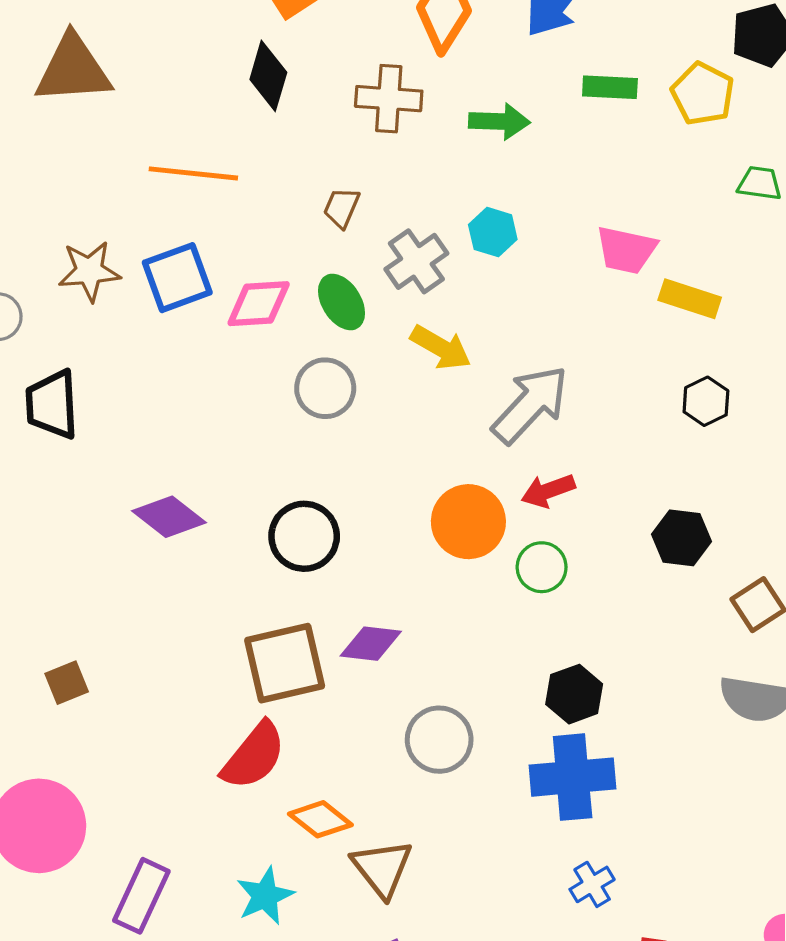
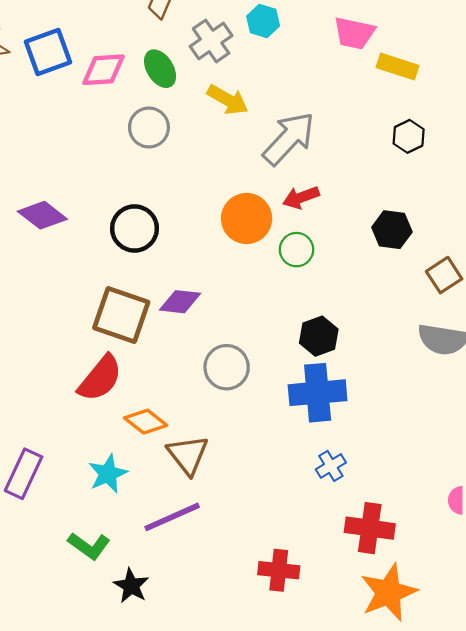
brown square: (285, 663) -> (121, 315), turned 32

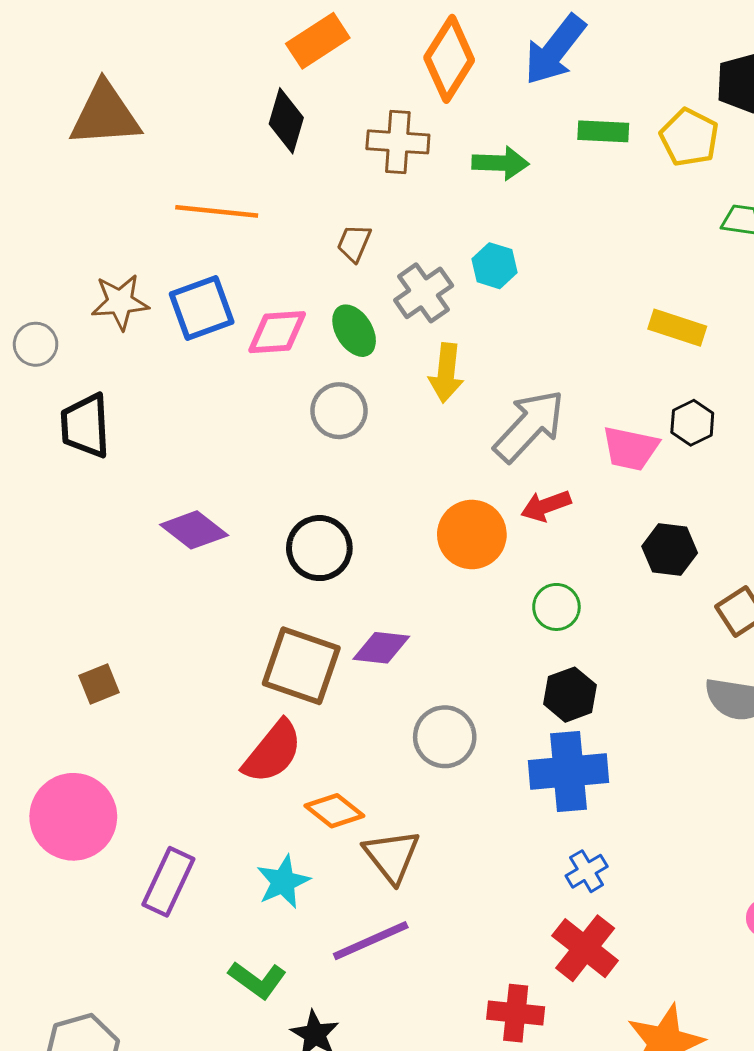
pink trapezoid: (354, 33) -> (630, 448), moved
yellow arrow: (228, 100) -> (446, 373), turned 66
green circle: (297, 250) -> (556, 607), moved
red cross: (370, 528) -> (585, 948), moved, turned 30

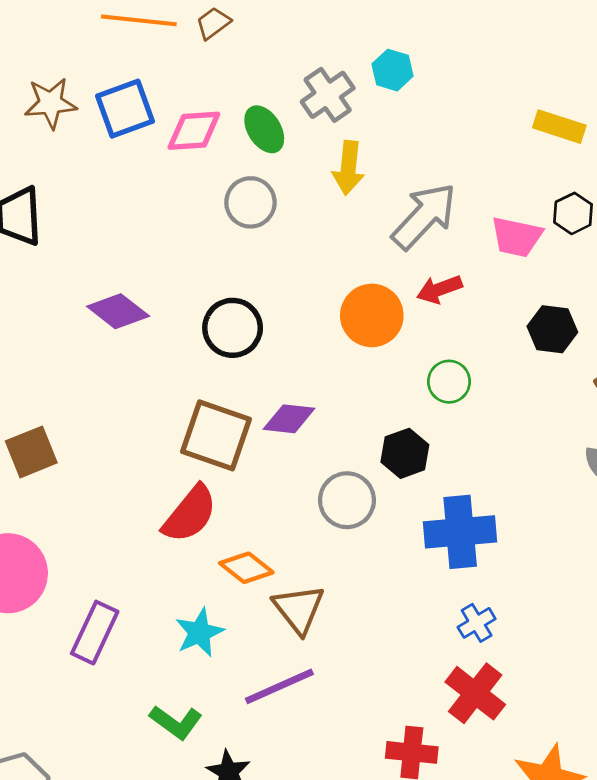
brown trapezoid: (354, 243) -> (213, 23), moved, turned 30
brown square: (99, 684) -> (31, 452), size x1.4
black hexagon: (570, 695) -> (405, 453), moved

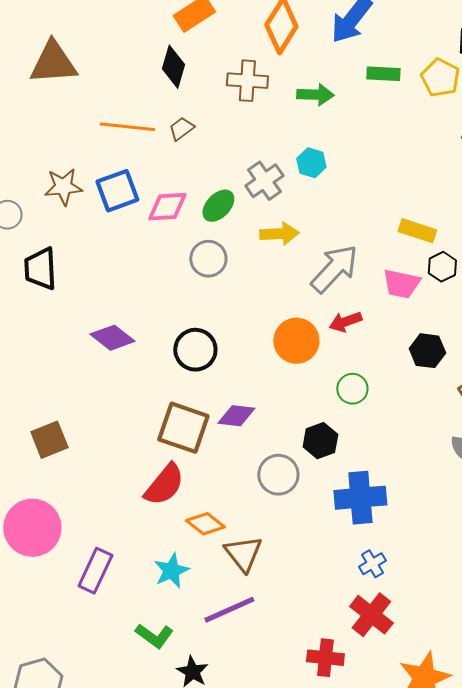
yellow rectangle: (559, 127) -> (417, 231), moved
green ellipse: (264, 129) -> (218, 206), turned 76
yellow arrow: (348, 168) -> (279, 234), turned -99

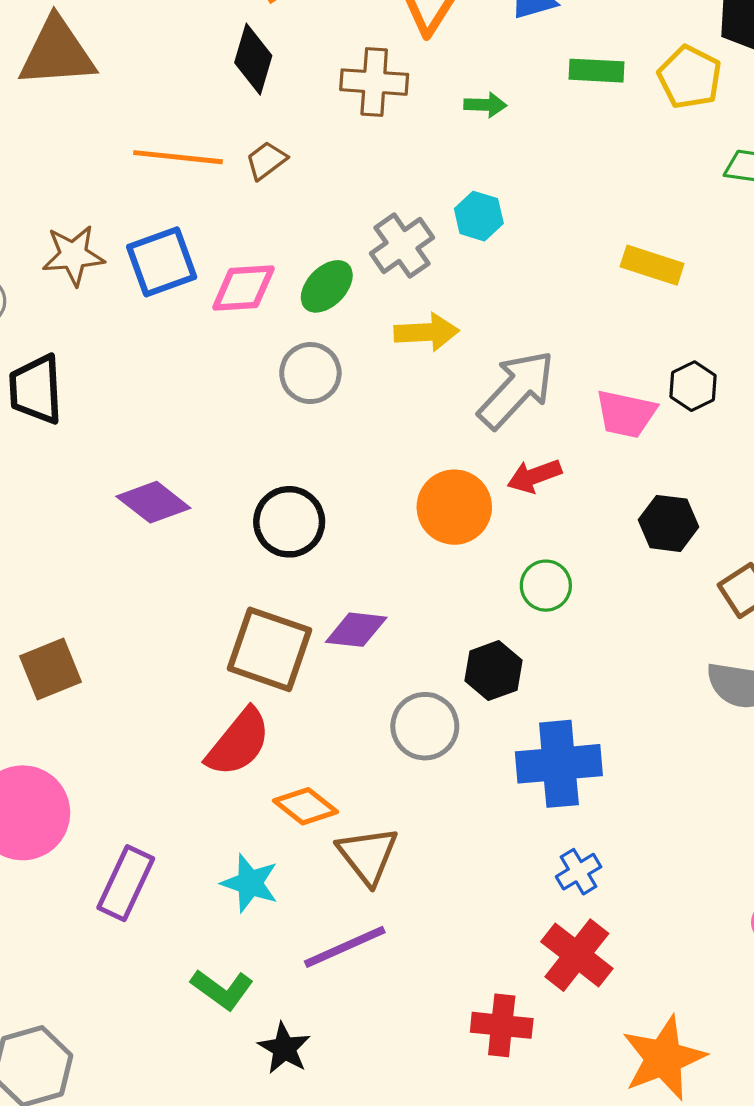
green arrow: (315, 95) -> (485, 105), size x0.7
yellow rectangle: (417, 231) -> (652, 265), moved
cyan star: (171, 571) -> (250, 883), turned -30

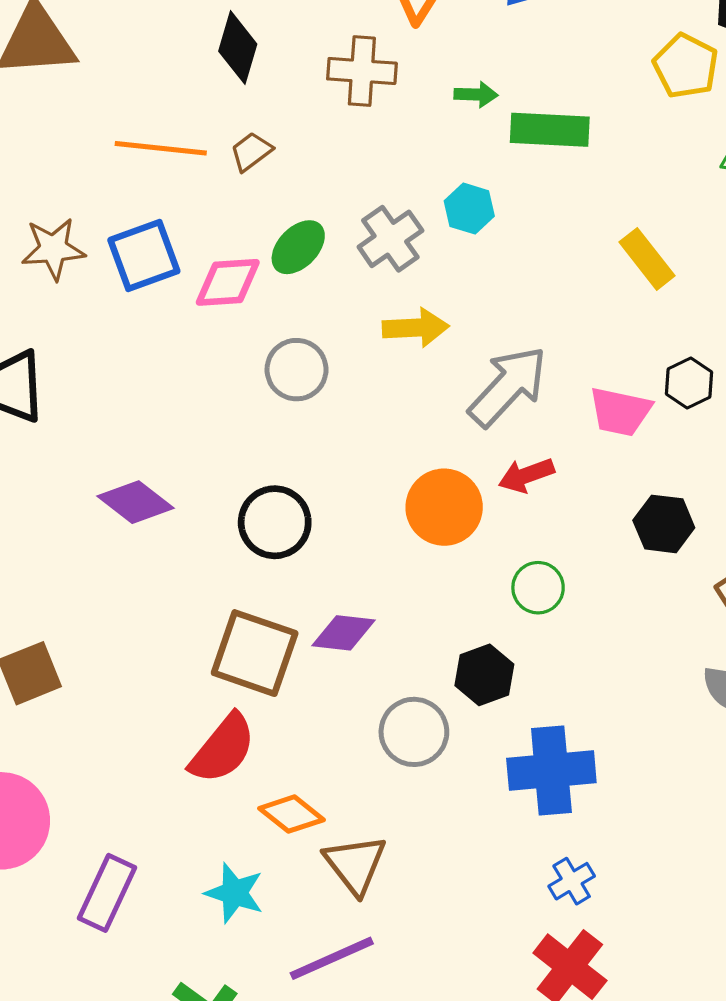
green rectangle: (597, 71) -> (550, 130), moved, size x1.4
yellow rectangle: (652, 265) -> (647, 259), turned 34
green ellipse: (327, 286) -> (298, 247), moved

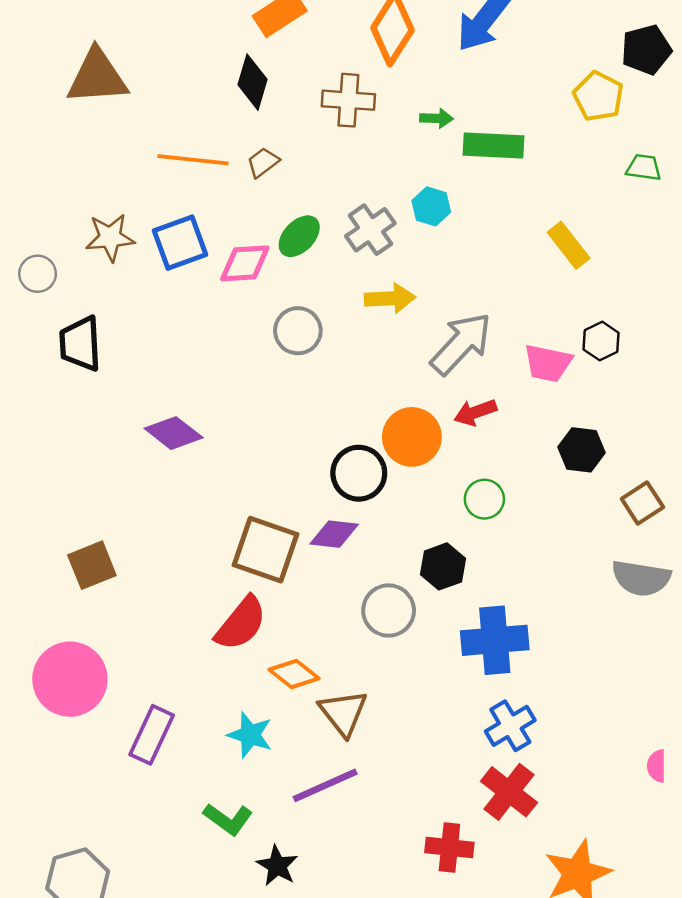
black circle: (275, 522) -> (359, 473), moved
blue cross: (572, 881) -> (510, 726), size x1.4

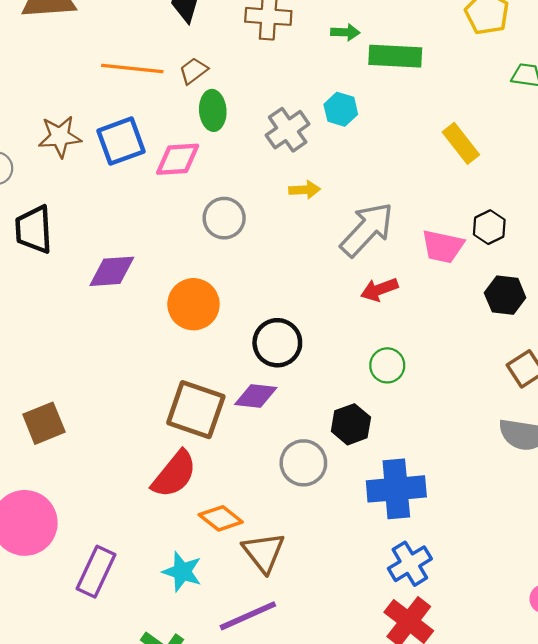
green ellipse: (299, 236) -> (213, 110), moved, turned -48
yellow arrow: (390, 298) -> (305, 190), size x0.7
purple diamond: (174, 433) -> (112, 271), moved, turned -42
orange circle: (412, 437) -> (193, 304), moved
black hexagon: (582, 450) -> (505, 295), moved

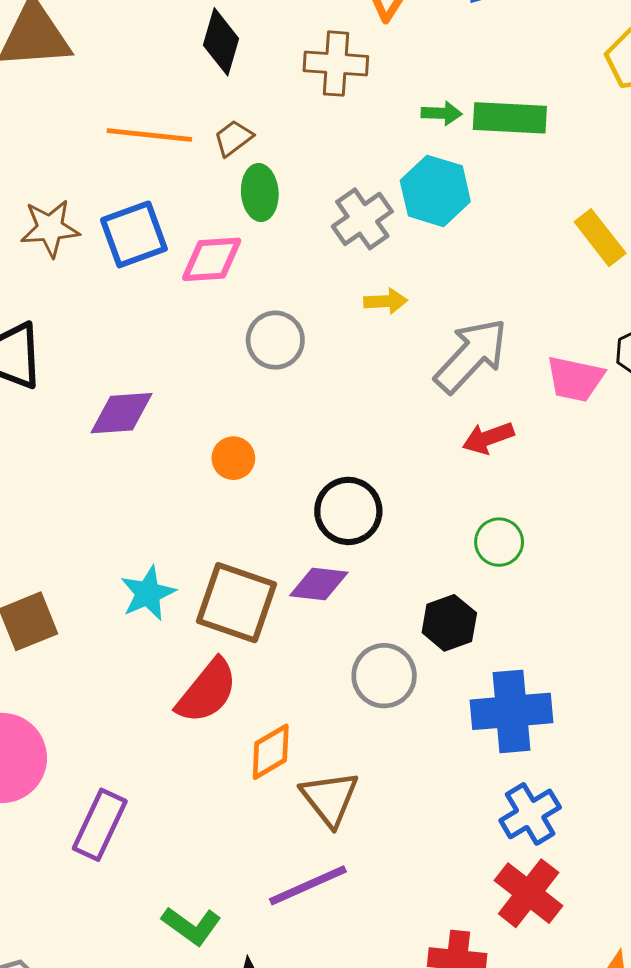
green arrow: (345, 32) -> (442, 113), moved
cyan hexagon: (341, 109) -> (435, 191), size x1.5
orange circle: (193, 304) -> (233, 458), size x0.6
orange diamond: (221, 518) -> (271, 752), turned -69
cyan star: (182, 572) -> (148, 593), moved, turned 30

